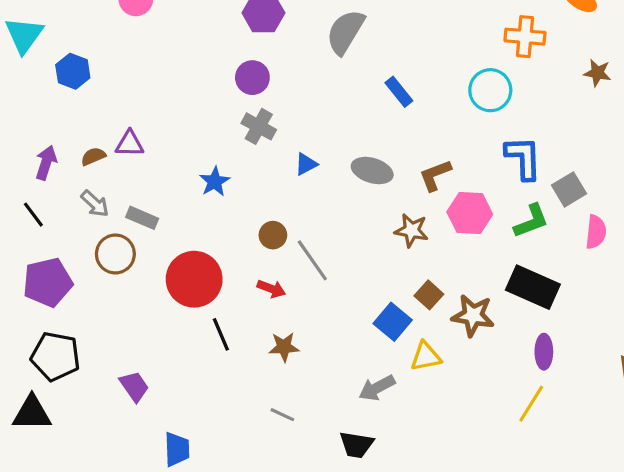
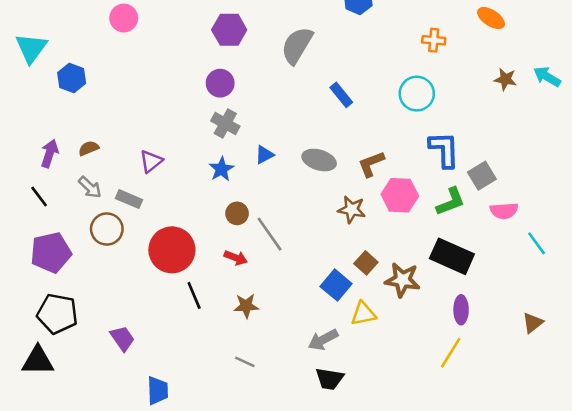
orange cross: (525, 37) -> (434, 40), moved, size x0.7
purple triangle: (130, 144) -> (151, 161), moved, turned -40
blue star: (215, 182) -> (221, 169), moved
pink semicircle: (596, 232) -> (504, 211), turned 80
black trapezoid: (356, 445) -> (330, 379), moved

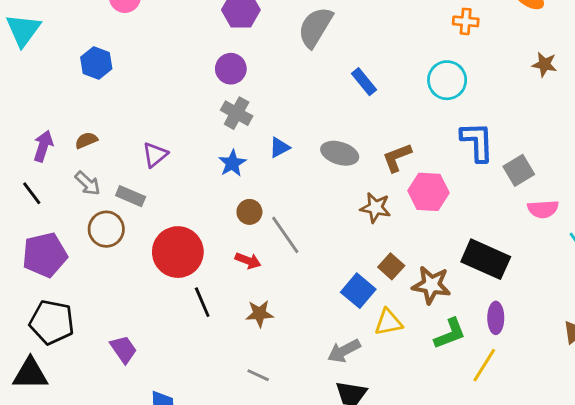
blue hexagon: (72, 78) -> (96, 63), moved
green L-shape: (451, 202) -> (450, 334), moved

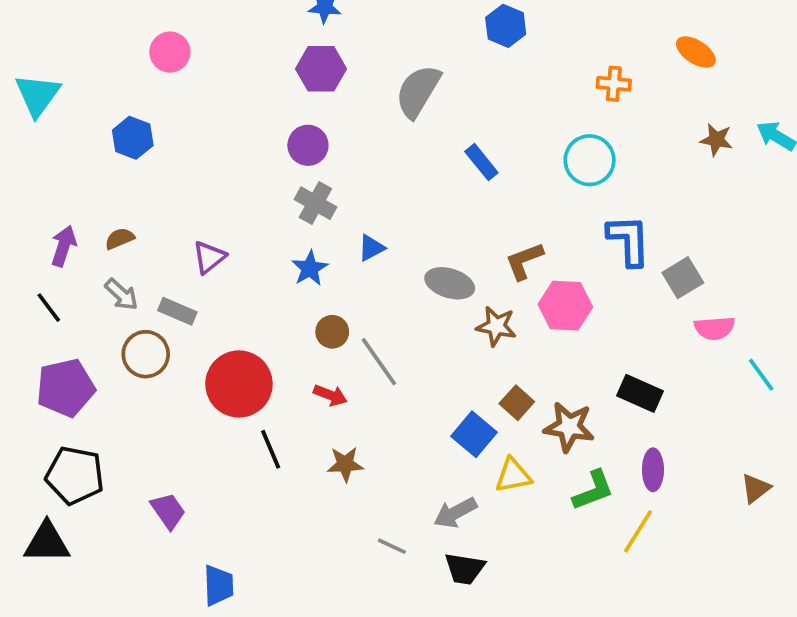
gray ellipse: (340, 153) -> (450, 283), moved
black rectangle: (486, 259) -> (640, 393), size x0.7
gray line: (258, 375) -> (392, 546), moved

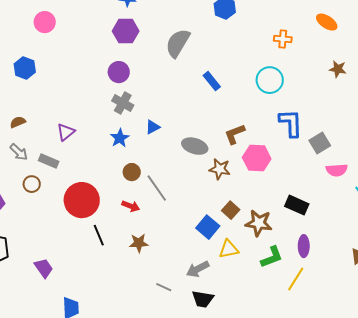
brown circle: (146, 354) -> (32, 184), size x0.7

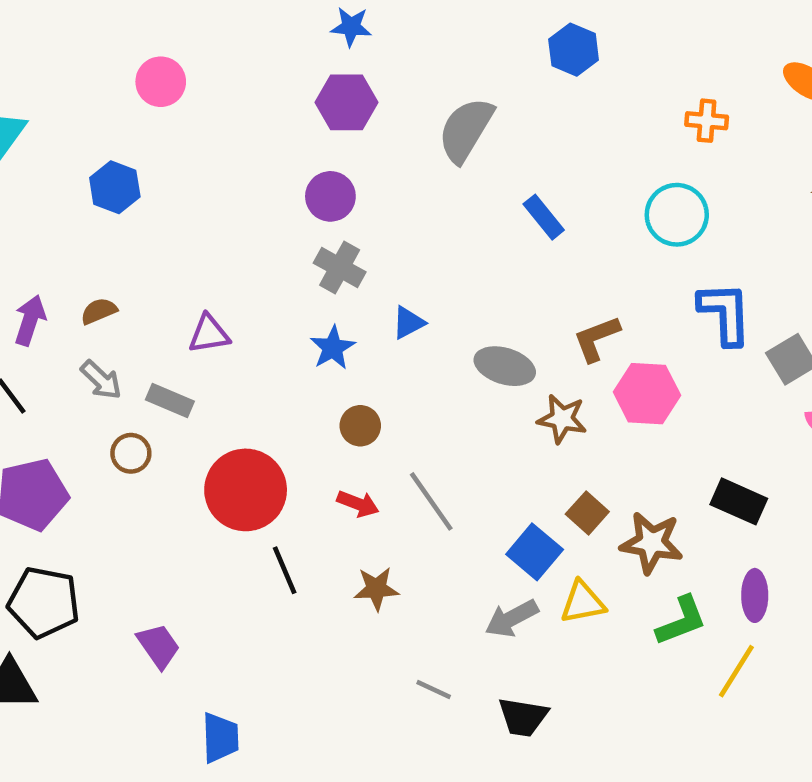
purple triangle: (66, 132) -> (209, 334), turned 30
gray line: (157, 188) -> (431, 501), moved
gray arrow: (198, 269) -> (512, 618), moved

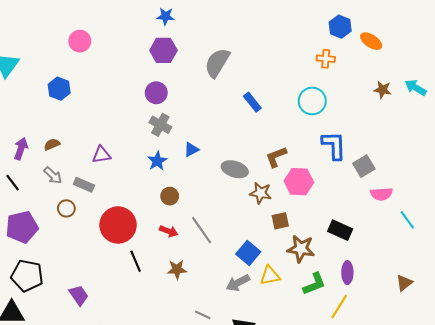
blue hexagon: (574, 50) -> (340, 27), moved
brown square: (587, 513) -> (280, 221), moved, turned 36

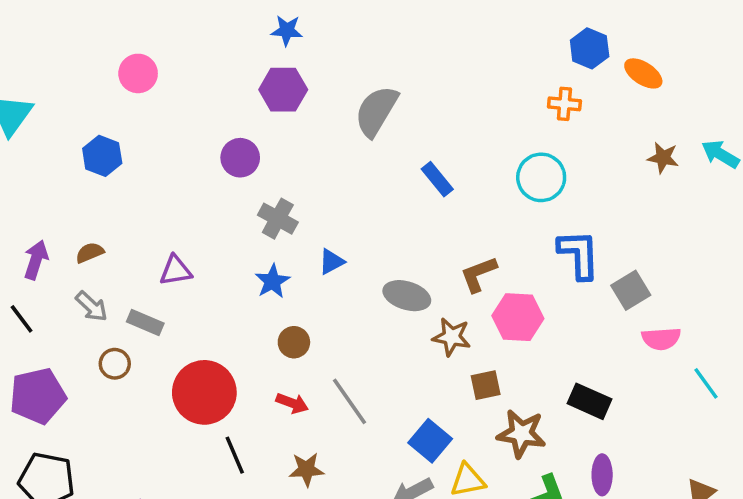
purple circle: (156, 93) -> (240, 158), moved

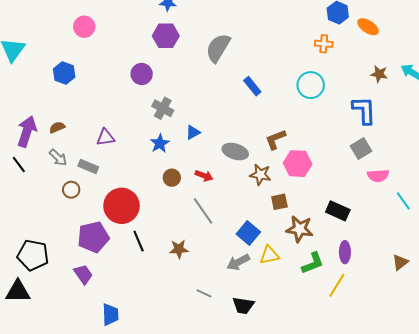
blue L-shape: (579, 254) -> (364, 110), moved
purple arrow: (36, 260) -> (27, 131), size x1.4
purple pentagon: (38, 396) -> (93, 237), moved
red arrow: (292, 403) -> (204, 176), moved

